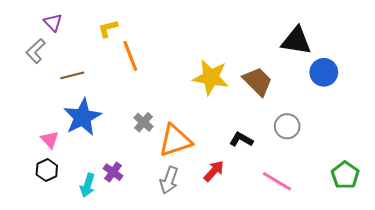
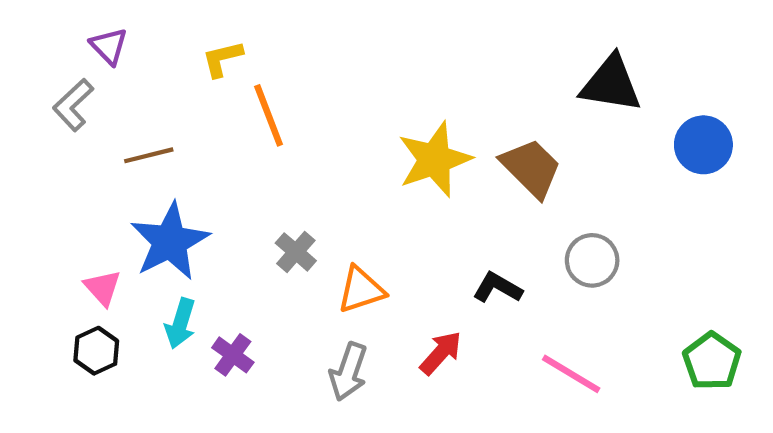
blue circle: (324, 72) -> (703, 145), moved
yellow star: (211, 77) -> (435, 160), turned -30
orange triangle: (175, 141) -> (361, 290), size x0.7
cyan arrow: (88, 185) -> (180, 323), moved

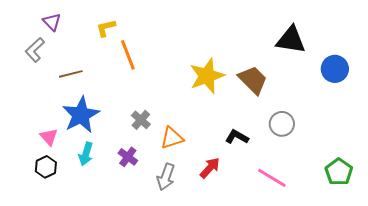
purple cross: (233, 355) -> (128, 157), moved

